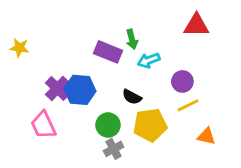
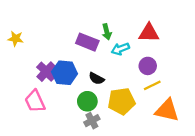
red triangle: (196, 25) -> (149, 33), moved
black semicircle: (132, 97) -> (96, 78), moved
orange triangle: (206, 136) -> (167, 110), size x1.6

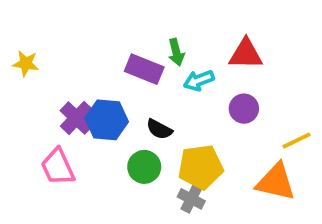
yellow line: (152, 85) -> (297, 141), moved
gray cross: (92, 121) -> (191, 199), moved, turned -35

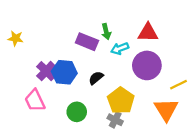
purple circle: (244, 109) -> (147, 65), size x1.6
black semicircle: (159, 129) -> (96, 78), turned 112
green circle: (144, 167) -> (77, 112), moved
yellow pentagon: (201, 167) -> (121, 101), turned -30
orange triangle: (276, 182) -> (166, 110), turned 45

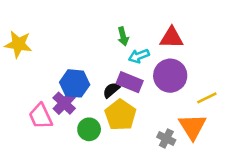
yellow star: (16, 38) -> (18, 44), size x1.5
purple rectangle: (87, 42) -> (130, 82), moved
purple cross: (46, 71) -> (64, 103), moved
yellow pentagon: (121, 101) -> (120, 115), moved
gray cross: (115, 120) -> (166, 138), moved

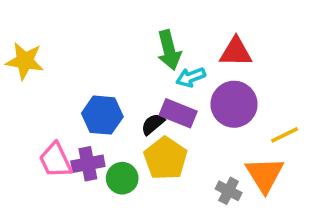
green arrow: (123, 36) -> (169, 50), size x1.5
purple cross: (64, 103) -> (88, 164), moved, turned 35

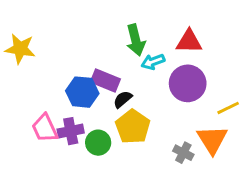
purple rectangle: (178, 113) -> (105, 80), moved

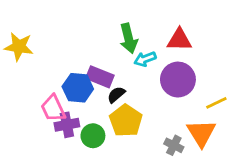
pink trapezoid: (45, 128) -> (53, 108), moved

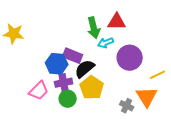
red triangle: (179, 40) -> (117, 22), moved
black semicircle: (116, 95) -> (85, 69), size x1.5
pink trapezoid: (53, 108) -> (39, 91), moved, turned -110
purple cross: (67, 125) -> (64, 83), moved

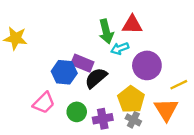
purple cross: (64, 83) -> (103, 119), moved
yellow pentagon: (92, 88) -> (131, 99), moved
gray cross: (127, 106) -> (133, 120), moved

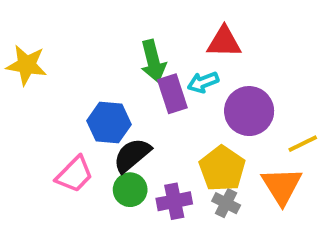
green arrow: (106, 31) -> (153, 61), moved
purple rectangle: (82, 63) -> (172, 94), moved, turned 50
black semicircle: (96, 78) -> (132, 155), moved

